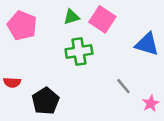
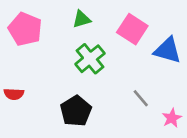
pink square: (102, 19) -> (132, 29), moved
green cross: (79, 51) -> (90, 59), turned -30
black pentagon: (46, 101) -> (76, 111), moved

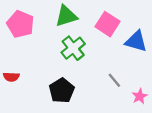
green triangle: (82, 19) -> (66, 16), size x1.5

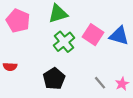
pink square: (108, 24) -> (93, 35), moved
gray line: (114, 80) -> (100, 83), moved

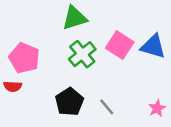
pink pentagon: (18, 21) -> (24, 58), moved
gray line: (100, 83) -> (107, 107), moved

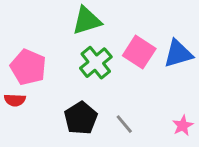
blue triangle: (153, 46) -> (178, 54), turned -32

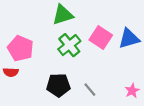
black pentagon: (81, 118) -> (58, 85), turned 30

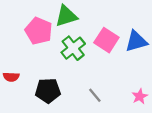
pink pentagon: (20, 48) -> (39, 31), moved
black pentagon: (58, 85) -> (48, 91), moved

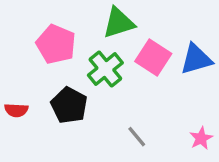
green triangle: (66, 16) -> (119, 23), moved
black pentagon: (48, 91) -> (69, 105), moved, turned 30

